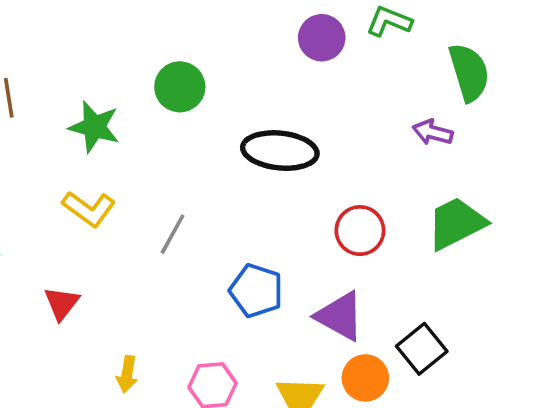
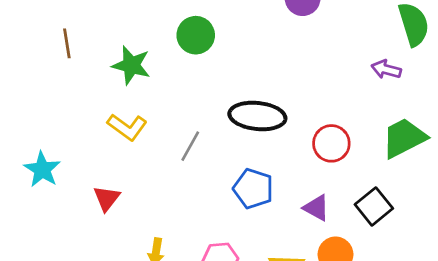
black ellipse: (280, 151) -> (257, 116), moved
purple triangle: (340, 316) -> (316, 208), size x0.7
black square: (422, 349) -> (374, 206), moved

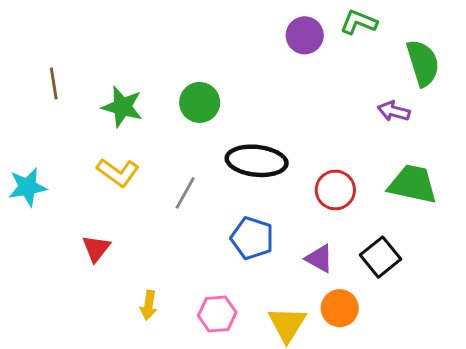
green circle: (196, 35) -> (200, 102), moved
green trapezoid: (404, 138) -> (413, 184), turned 39
cyan star: (42, 169) -> (27, 187), moved, turned 30

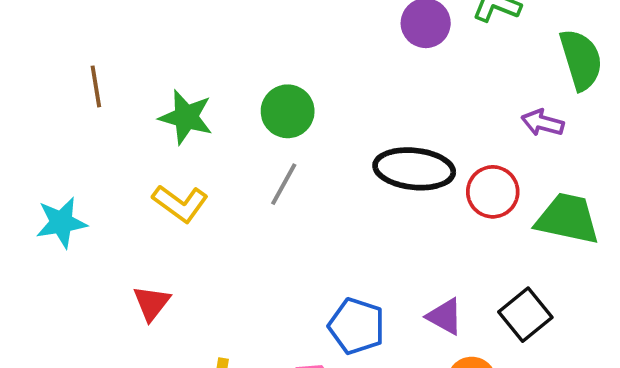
black ellipse: (257, 161) -> (414, 169), moved
red circle: (335, 190) -> (493, 192), moved
gray line: (185, 193) -> (284, 184), moved
blue pentagon: (252, 238) -> (357, 326), moved

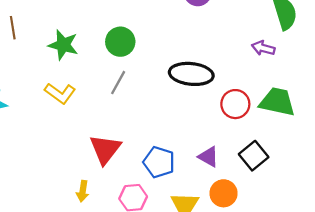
red circle: (493, 192) -> (235, 104), moved
red triangle: (151, 303) -> (105, 149), moved, size x1.5

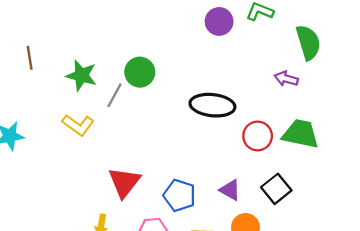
gray line: (118, 83) -> (114, 95), moved

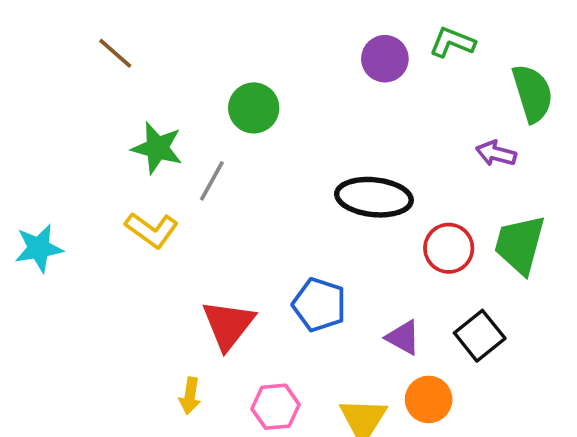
brown line: (30, 58) -> (115, 53), moved, turned -40
green circle: (140, 72) -> (254, 108), moved
green trapezoid: (301, 134) -> (520, 245), turned -87
blue pentagon: (179, 195) -> (319, 305), moved

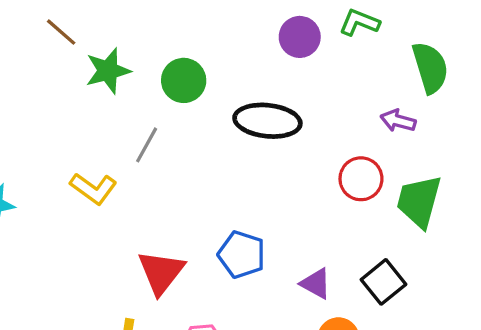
green star: (157, 148) -> (108, 71), moved, turned -30
black ellipse: (374, 197) -> (267, 121), moved
red circle: (449, 248) -> (361, 179), moved

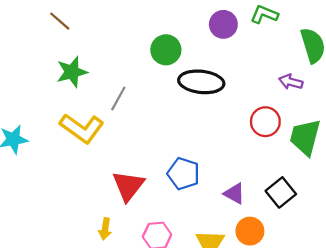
green star: (108, 71) -> (72, 72), moved
green circle: (184, 80) -> (166, 50), moved
yellow L-shape: (93, 188) -> (82, 128), size x1.4

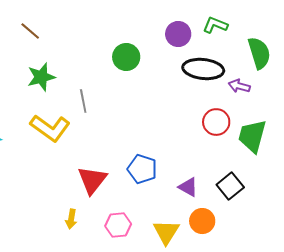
black ellipse: (201, 82) -> (203, 69), moved
gray line: (118, 98) -> (83, 101), turned -40

